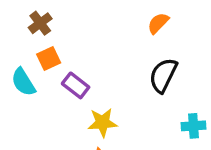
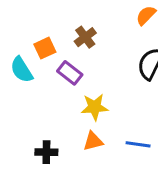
brown cross: (40, 23) -> (85, 37), moved

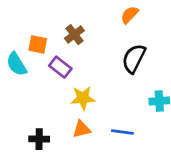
orange square: (45, 48) -> (38, 44), turned 36

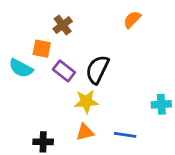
brown cross: (74, 35) -> (63, 25), moved
black semicircle: (134, 59) -> (97, 70), moved
cyan semicircle: (17, 64) -> (21, 68), turned -30

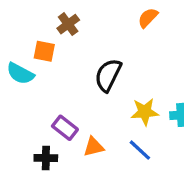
purple rectangle: (64, 71) -> (65, 128), moved
yellow star: (86, 102) -> (145, 112), moved
blue line: (125, 135) -> (140, 150), turned 35

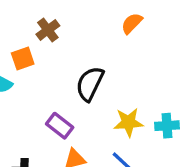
orange square: (44, 51) -> (23, 59), turned -30
purple rectangle: (65, 128) -> (60, 126), moved

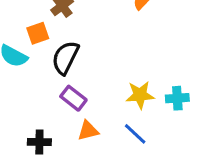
black semicircle: (90, 84) -> (65, 58), moved

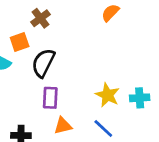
yellow star: (140, 95) -> (107, 95), turned 30
purple rectangle: (73, 98) -> (50, 98), turned 55

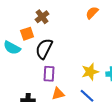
yellow star: (107, 95) -> (90, 72), turned 30

